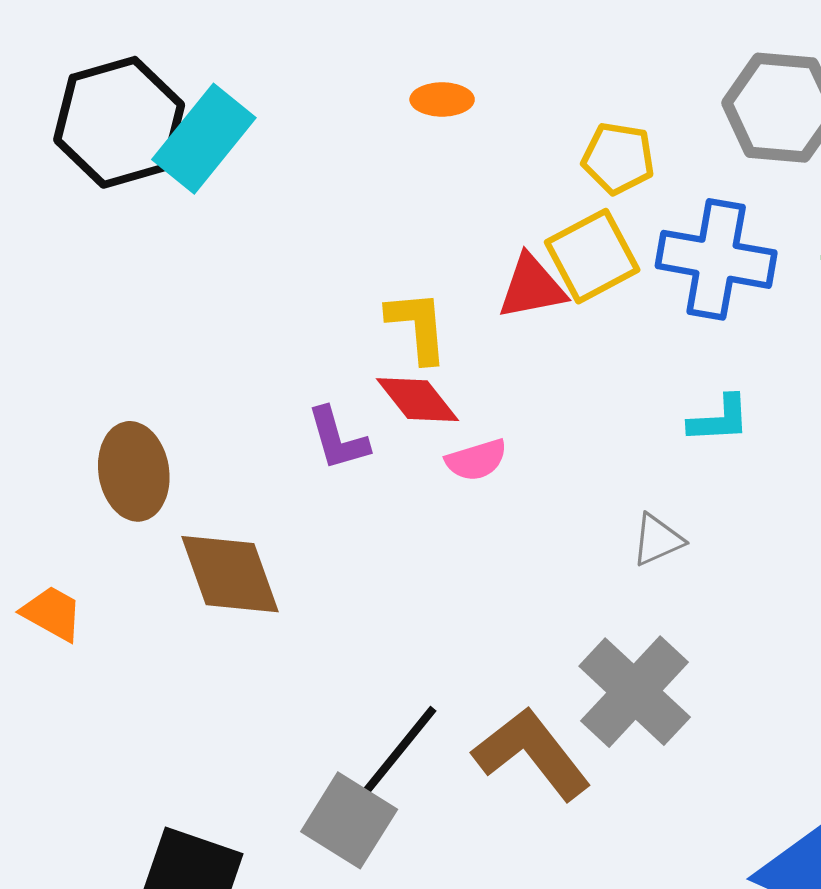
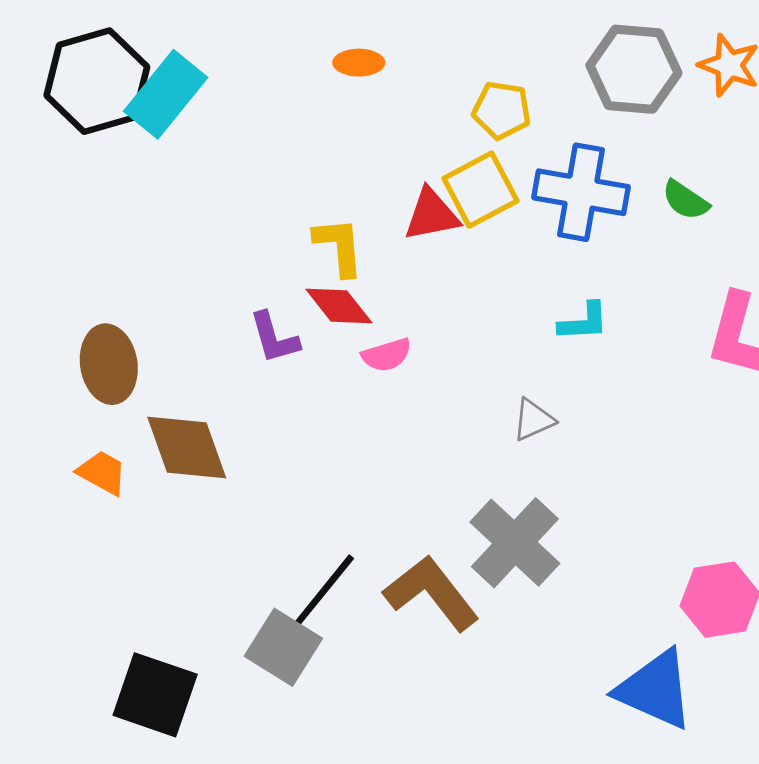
orange trapezoid: (52, 613) -> (102, 473), moved

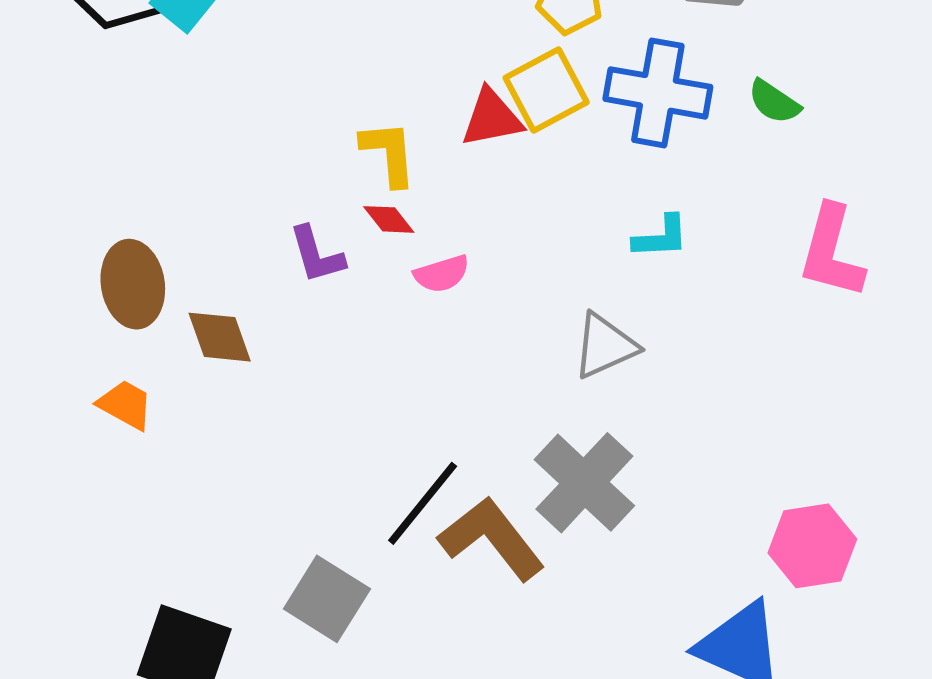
red diamond: (339, 306) -> (389, 219), size x0.7
gray triangle: (533, 420) -> (605, 346), size x1.4
brown diamond: (187, 448) -> (220, 337), moved, size x0.7
black line: (323, 592) -> (423, 503), moved

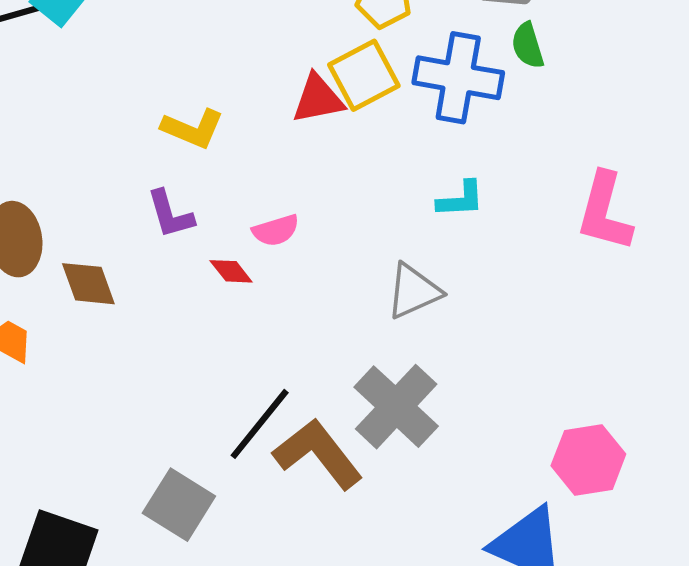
green semicircle: (774, 102) -> (528, 45), moved, turned 39
yellow L-shape: (389, 153) -> (193, 129), moved, turned 118
red diamond: (389, 219) -> (231, 271), moved

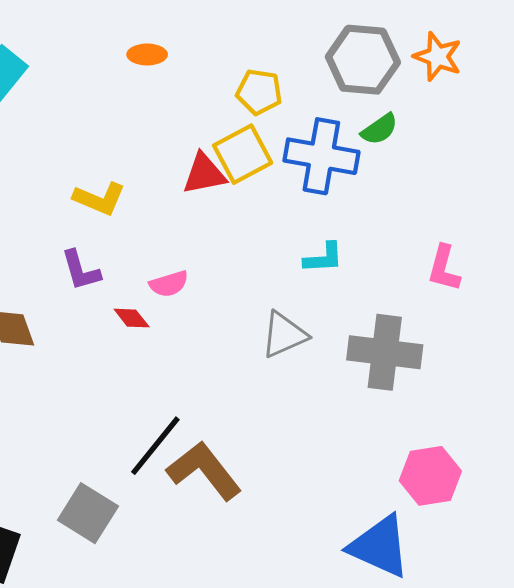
green semicircle: (528, 45) -> (380, 129), turned -108
pink L-shape: (605, 212) -> (444, 268), size x0.7
gray cross: (396, 407) -> (385, 352), moved, turned -36

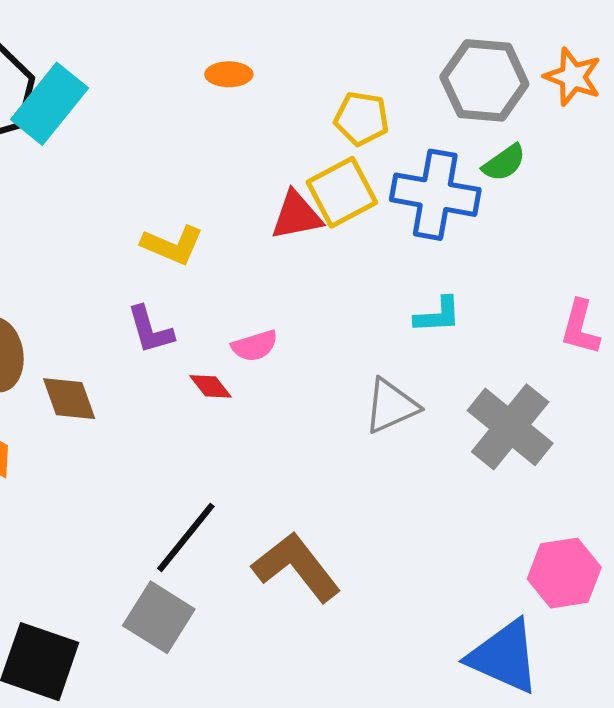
gray cross: (385, 352) -> (510, 427), turned 32
black line: (155, 446) -> (186, 537), moved

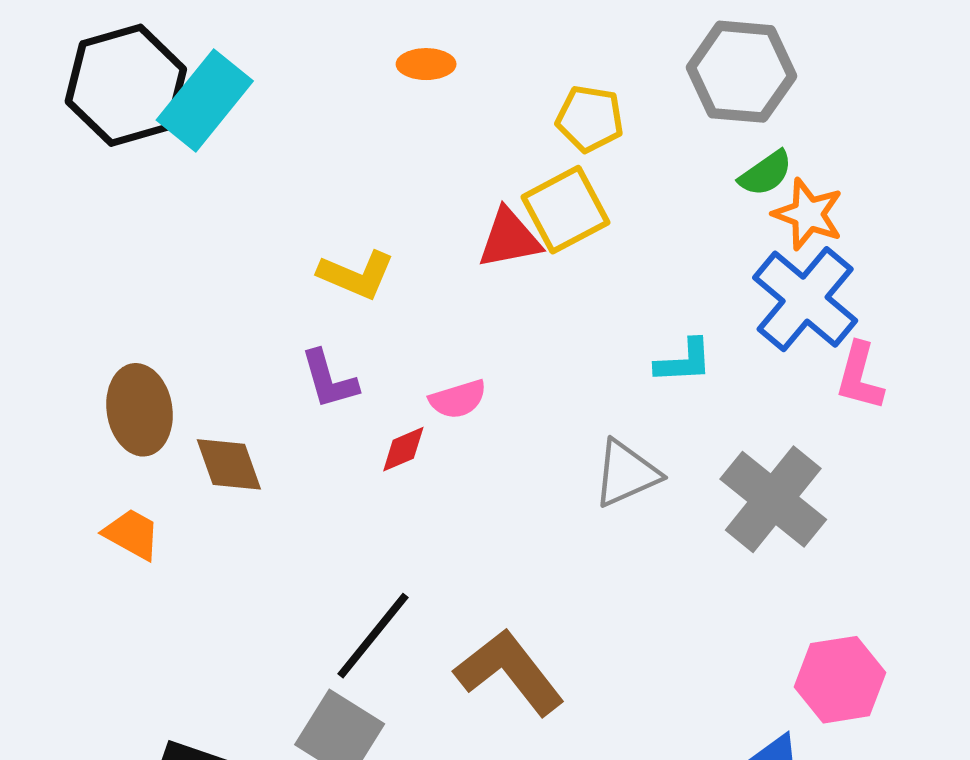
orange star: (573, 77) -> (808, 214), moved
blue cross: (435, 195) -> (805, 299), moved, turned 30
red diamond: (210, 386) -> (403, 449), turned -75

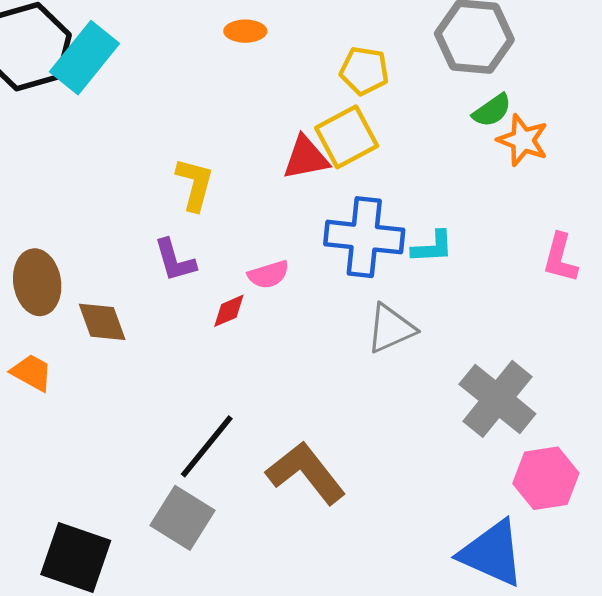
yellow L-shape: (356, 275) -> (195, 184), turned -98
blue cross: (805, 299) -> (364, 237), moved, turned -34
gray cross: (773, 499) -> (497, 399), moved

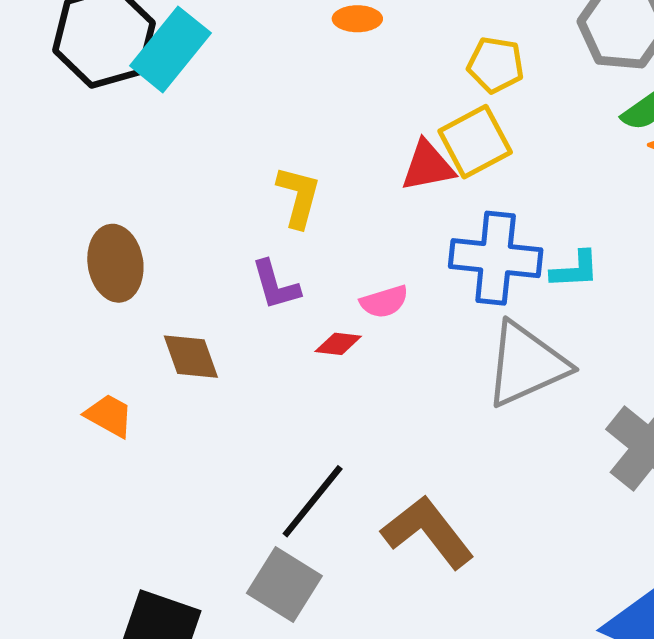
brown ellipse: (37, 282) -> (115, 263), moved
red diamond: (229, 311) -> (338, 344), turned 30
gray triangle: (391, 328) -> (526, 364), size x1.5

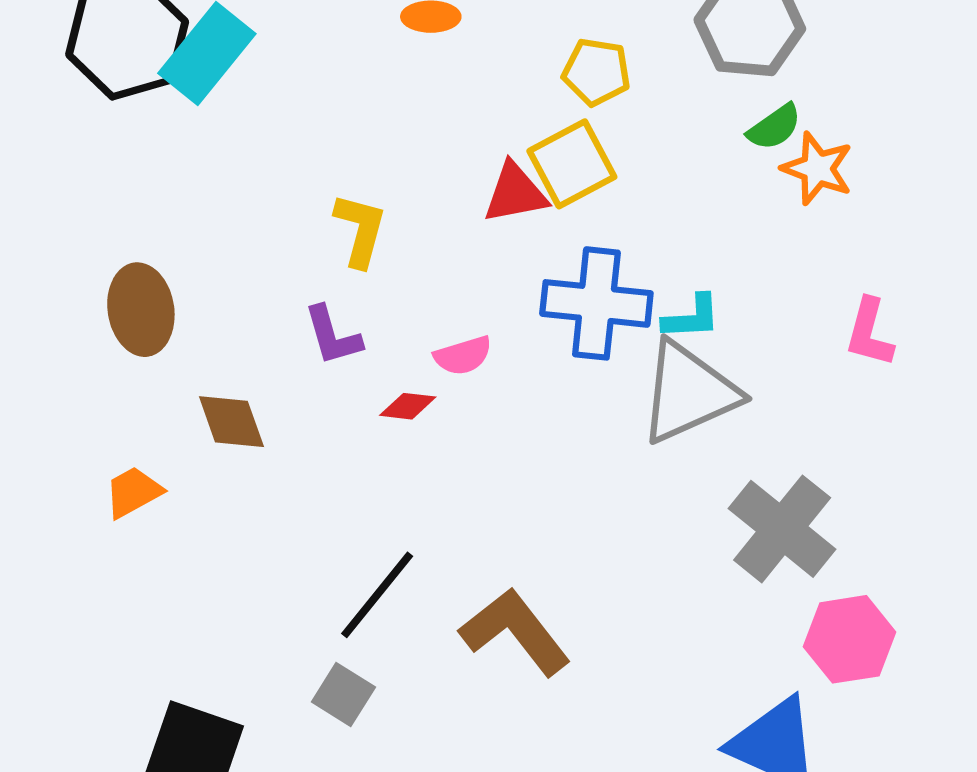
gray triangle: (526, 364) -> (688, 392), moved
orange trapezoid: (109, 416) -> (133, 492), turned -58
gray square: (284, 584) -> (343, 695), size x0.7

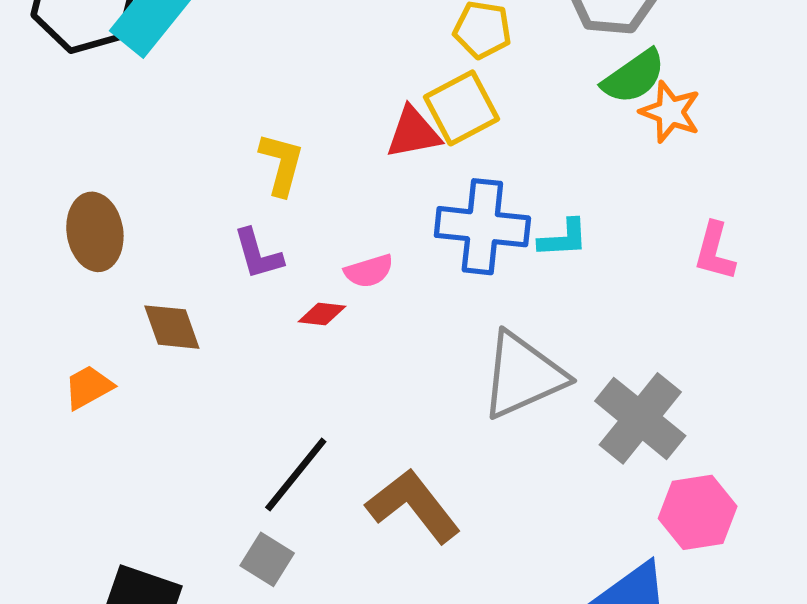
green semicircle: (774, 127) -> (634, 77), size x1.4
gray triangle: (688, 392) -> (523, 375), moved

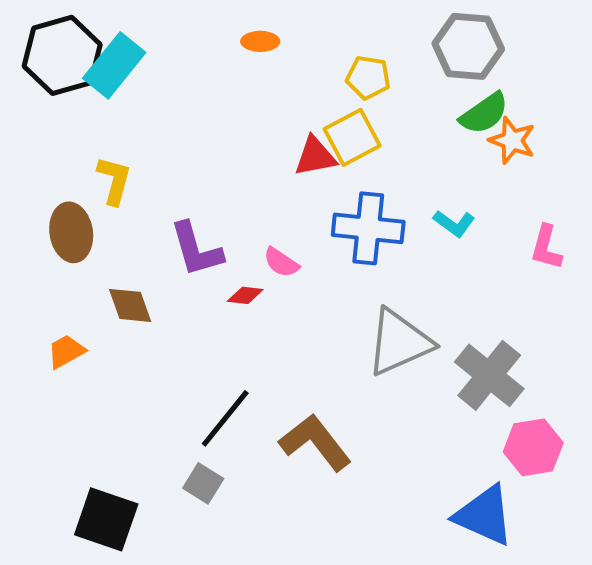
yellow L-shape: (282, 164) -> (114, 180), moved
cyan L-shape: (563, 238) -> (454, 223), moved, turned 39
purple L-shape: (258, 254) -> (196, 249), size x1.4
pink semicircle: (369, 271) -> (281, 262), turned 51

